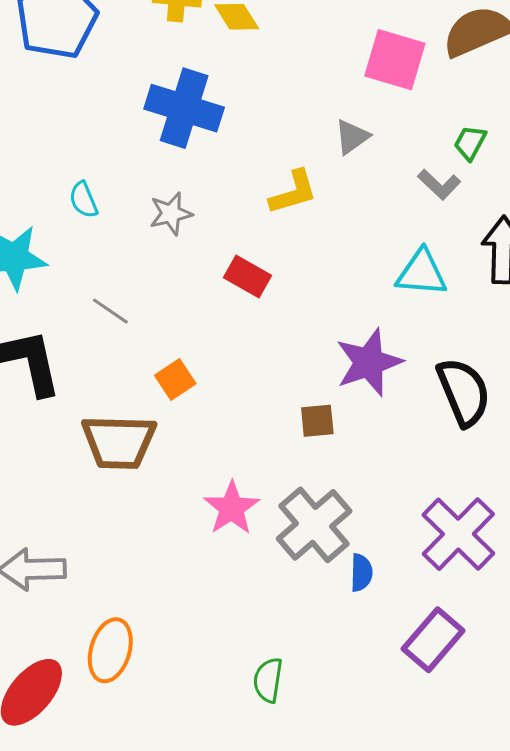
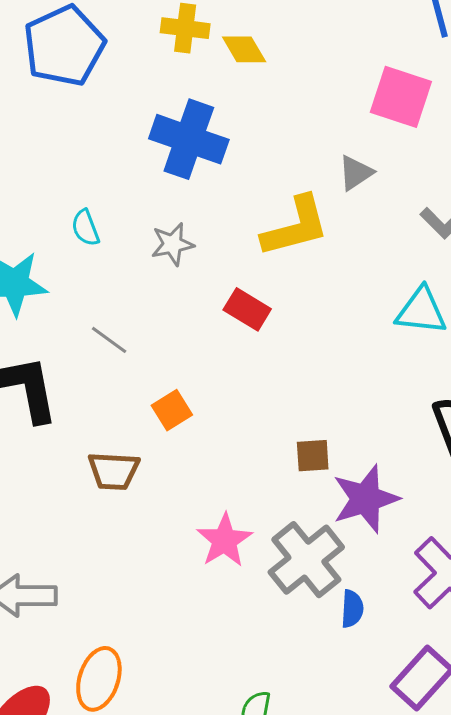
yellow L-shape: (293, 192) -> (295, 227), size x1.4
purple star: (369, 362) -> (366, 499), moved
brown trapezoid: (119, 442) -> (114, 471), size x0.7

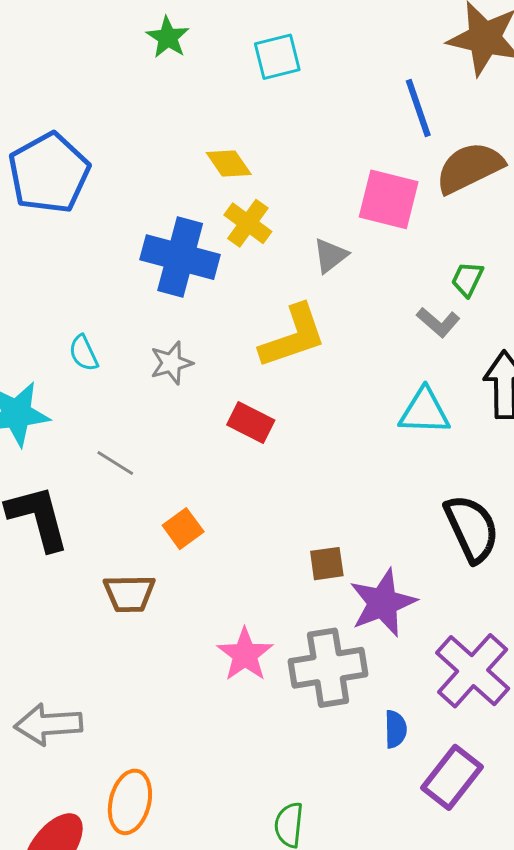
yellow cross: (185, 28) -> (248, 223), moved, turned 33
gray triangle: (356, 173) -> (330, 256), moved
gray cross: (306, 560) -> (328, 668), turned 34
blue semicircle: (352, 609) -> (396, 729), moved

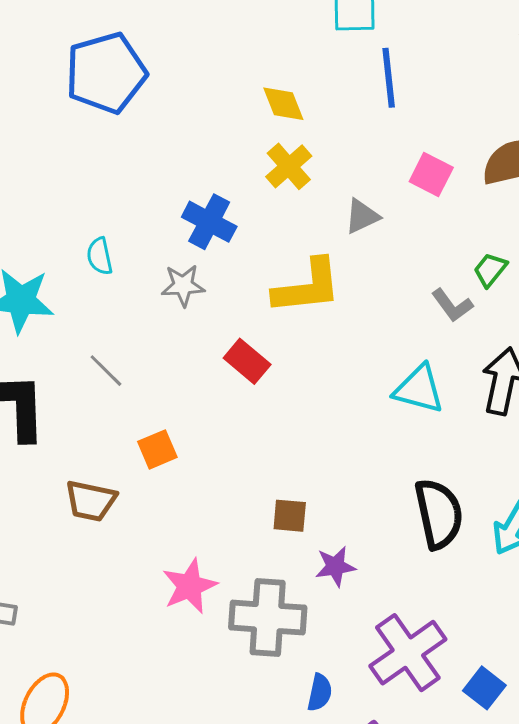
blue line: (418, 108) -> (389, 78), moved
pink square: (389, 199) -> (431, 175), size x0.7
blue cross: (180, 257) -> (209, 222), moved, size x0.7
purple star: (383, 603) -> (335, 566), size x0.6

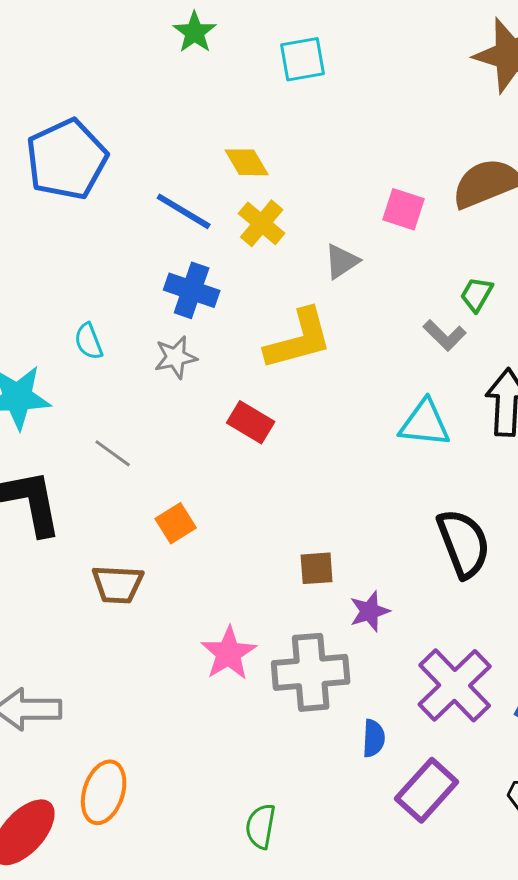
blue line: (389, 78) -> (184, 211), moved, turned -44

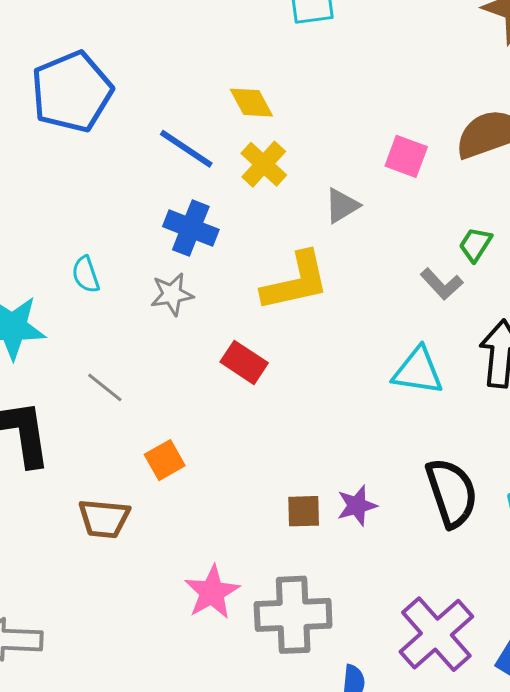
purple star: (370, 611) -> (357, 506), moved

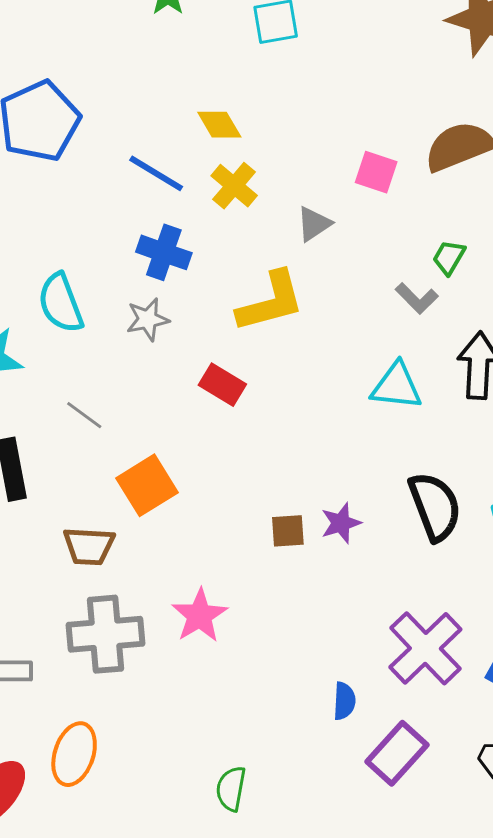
cyan semicircle: (86, 274) -> (61, 303), size x1.6
orange square: (165, 460) -> (147, 485), size x1.5
gray cross: (293, 615) -> (106, 634), moved

